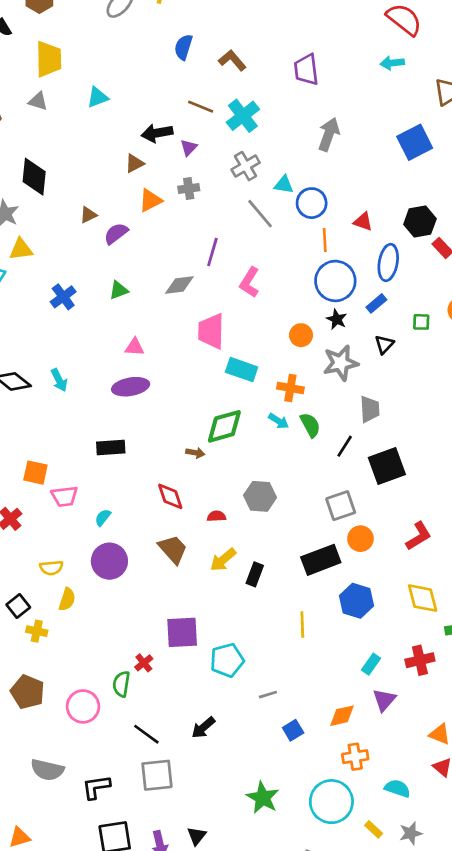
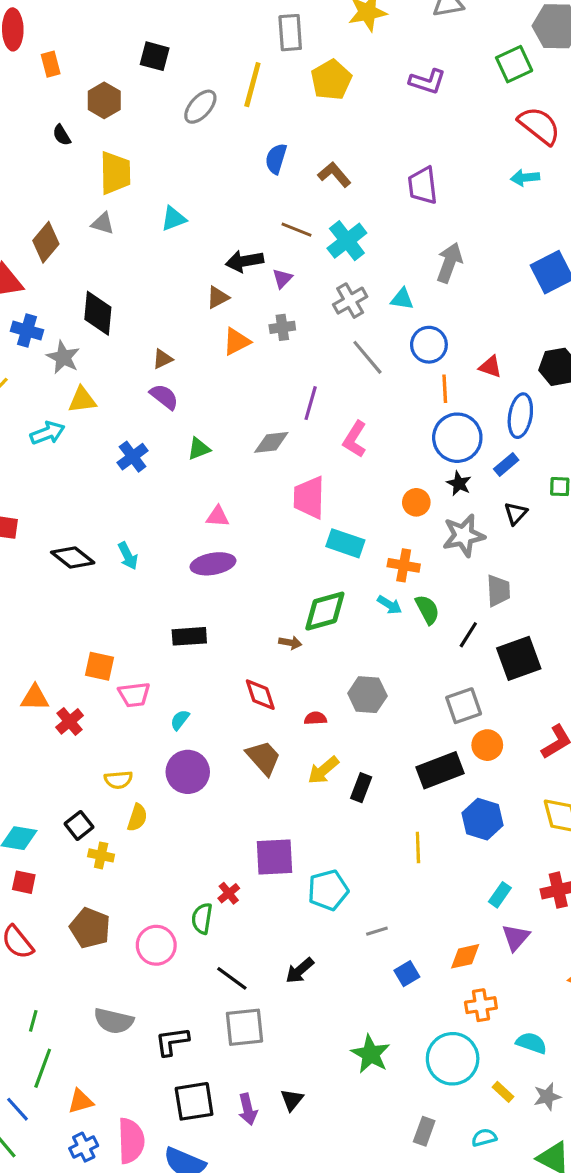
cyan triangle: (284, 185) -> (402, 299), moved
purple semicircle: (116, 233) -> (164, 397), moved, turned 75

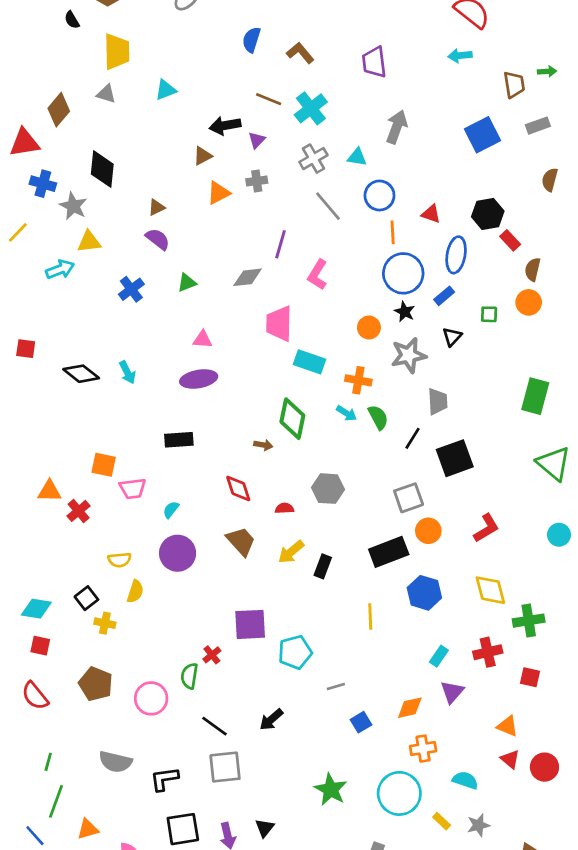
green diamond: (325, 611) -> (292, 419), turned -63

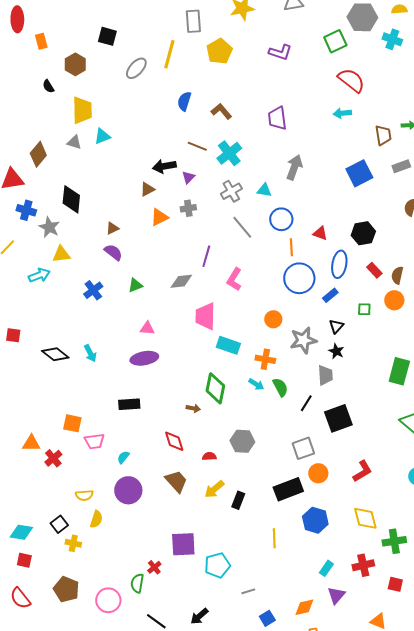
cyan triangle: (166, 90) -> (102, 136), moved
red rectangle: (510, 240) -> (374, 270), moved
black star: (405, 312) -> (336, 351), moved

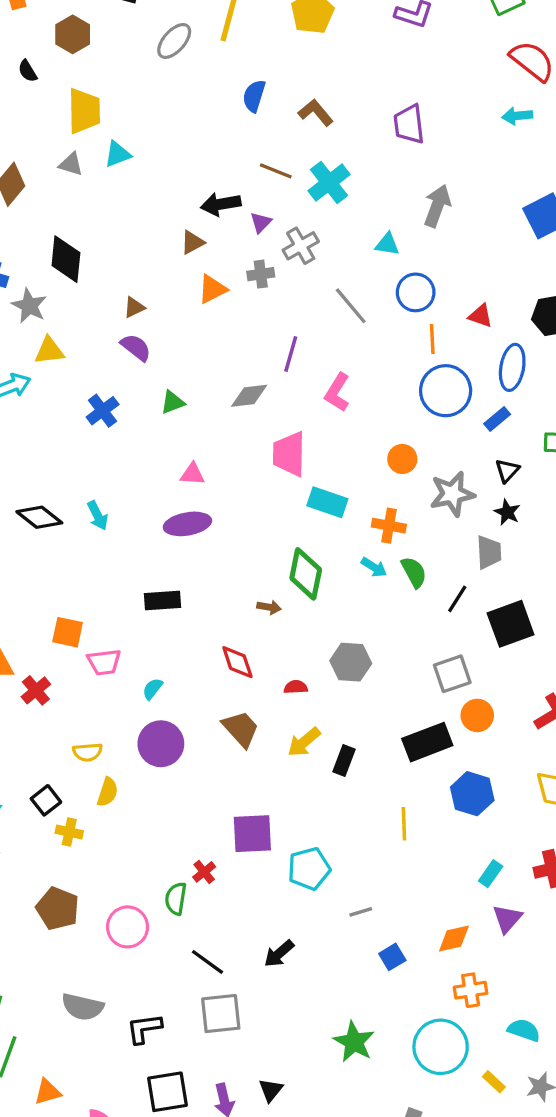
gray cross: (231, 191) -> (301, 246), moved

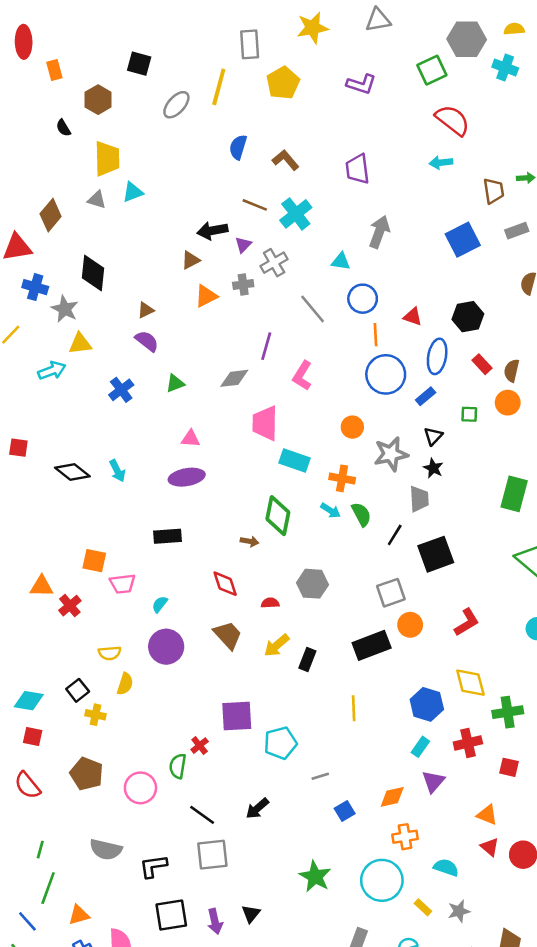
blue hexagon: (472, 794) -> (427, 704), moved

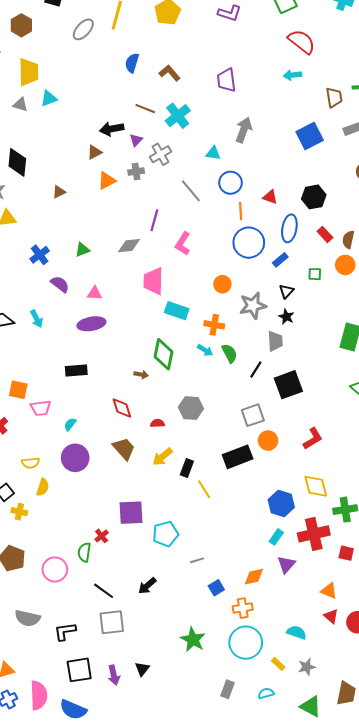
purple semicircle: (147, 341) -> (60, 284), moved
yellow line: (354, 708) -> (204, 489), moved, turned -30
red cross: (468, 743) -> (314, 534), size x1.4
orange cross: (405, 837) -> (243, 608), moved

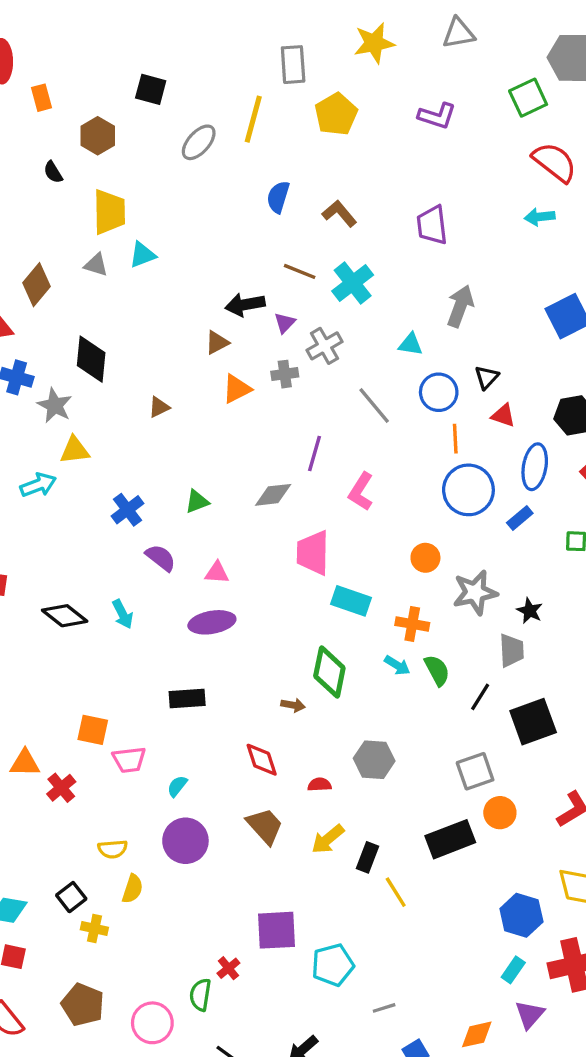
black triangle: (286, 291) -> (487, 377), moved

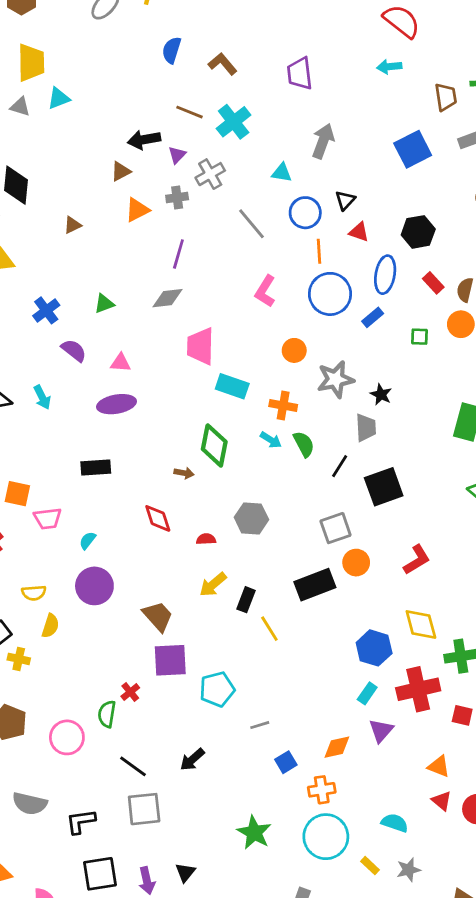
purple line: (315, 453) -> (178, 254), moved
pink L-shape: (361, 492) -> (265, 291), moved
brown trapezoid: (265, 826) -> (158, 616), moved

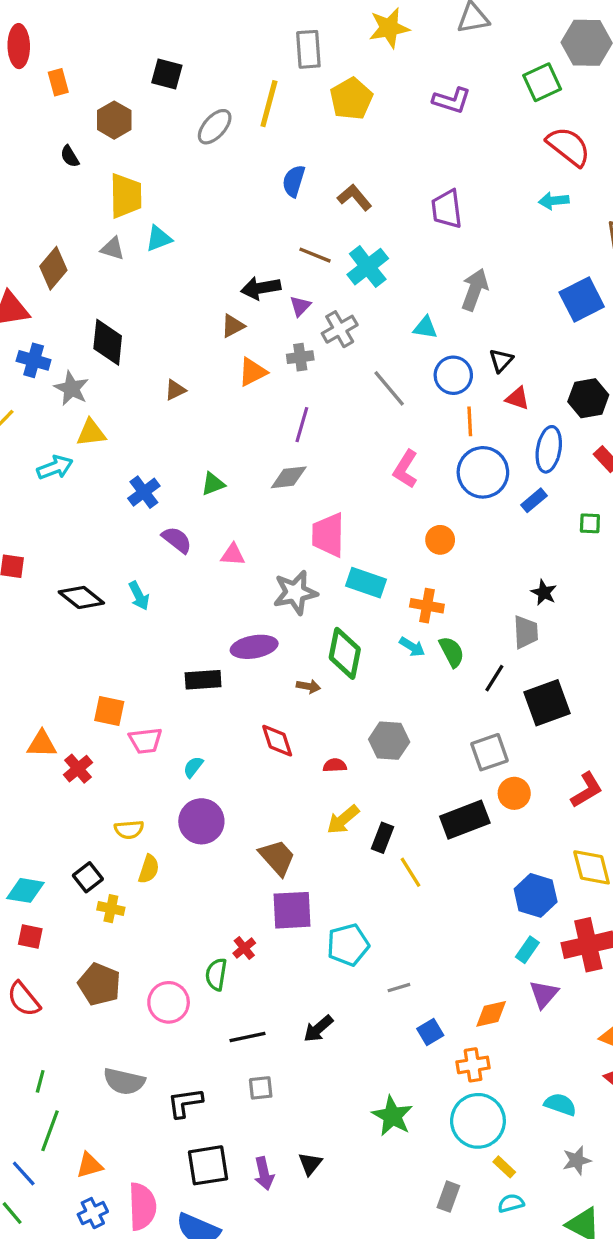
gray star: (336, 379) -> (295, 593), moved
purple ellipse: (116, 404) -> (254, 647), moved
black line: (133, 766) -> (248, 1037), turned -48
gray square: (144, 809) -> (261, 1088), size x0.6
yellow rectangle: (370, 866) -> (504, 1167), moved

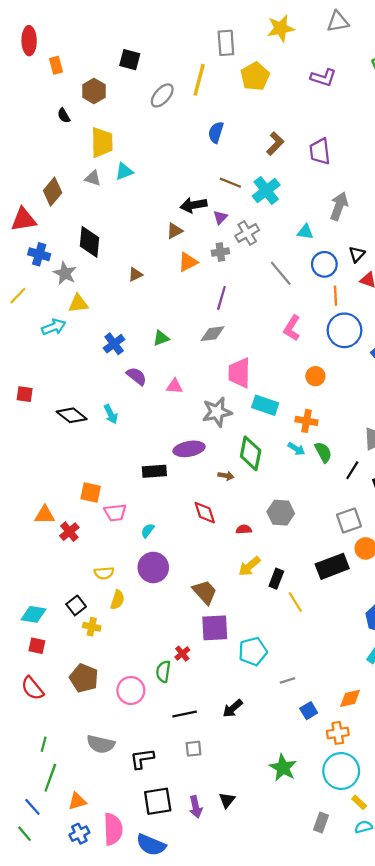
brown L-shape: (355, 197) -> (275, 144), moved, turned 85

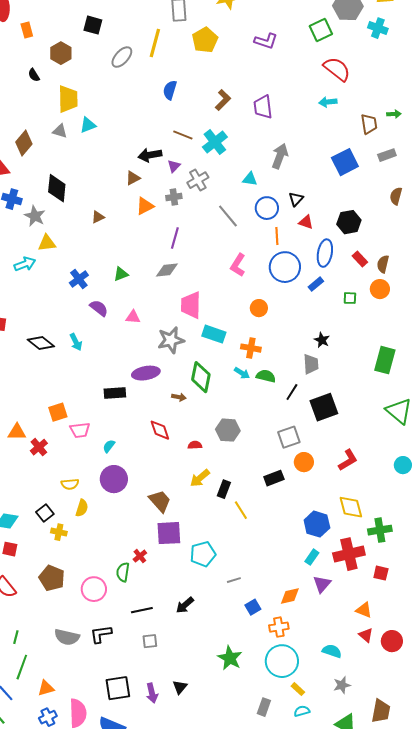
green semicircle: (323, 452) -> (266, 376), turned -48
orange square: (91, 493) -> (58, 412), turned -30
black rectangle: (332, 566) -> (274, 478), size x0.7
black L-shape: (142, 759) -> (101, 634), moved

